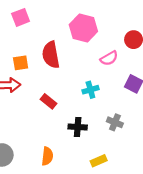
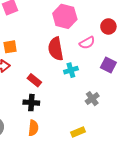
red semicircle: (51, 55) -> (56, 49), moved
gray cross: (115, 122) -> (92, 99), turned 32
black cross: (78, 127) -> (31, 103), moved

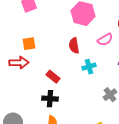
red semicircle: (56, 49) -> (74, 46), size x0.7

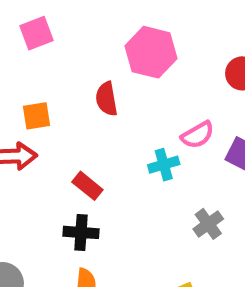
pink semicircle: (105, 40) -> (198, 135), moved
red semicircle: (74, 46) -> (106, 99), moved

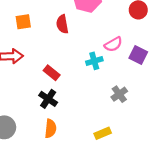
orange square: (36, 116) -> (23, 22), moved
black cross: (81, 232) -> (48, 99), turned 30

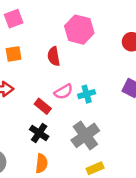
pink semicircle: (113, 44) -> (63, 92), moved
gray cross: (119, 94) -> (85, 135), moved, size x1.6

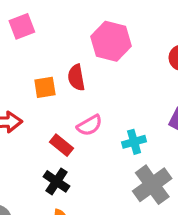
orange square: (14, 54) -> (45, 87), moved
cyan cross: (87, 94) -> (134, 142), moved
gray cross: (85, 135) -> (152, 185), moved

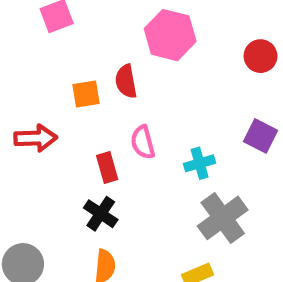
pink semicircle: (90, 125) -> (143, 142), turned 105
red rectangle: (61, 145) -> (107, 167), turned 35

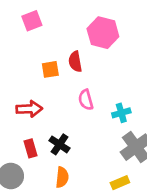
red arrow: (36, 138) -> (29, 109), moved
red rectangle: (107, 167) -> (31, 148), moved

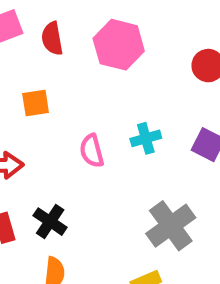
red semicircle: (75, 62) -> (52, 38), moved
cyan cross: (121, 113) -> (146, 138), moved

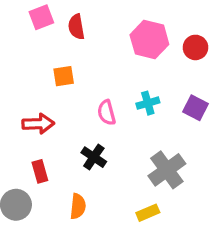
pink hexagon: (119, 45) -> (149, 40), moved
black cross: (50, 222) -> (94, 157), moved

